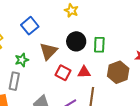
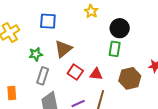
blue square: (30, 26) -> (48, 21), turned 36
black circle: (76, 41) -> (120, 28), moved
gray rectangle: (14, 81) -> (43, 76), moved

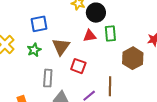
black circle: (120, 28) -> (96, 13), moved
green star: (36, 54) -> (34, 50), moved
red triangle: (96, 74) -> (90, 36), moved

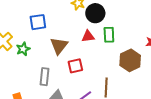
green star: (34, 50) -> (23, 49), moved
red square: (78, 66) -> (75, 66), turned -35

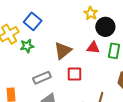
blue square: (38, 22) -> (33, 21), moved, turned 36
gray rectangle: (44, 77) -> (42, 78), turned 48

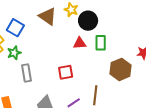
brown triangle: (63, 51) -> (48, 16), moved, turned -36
gray rectangle: (42, 78) -> (27, 73), moved, turned -66

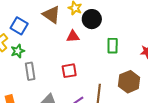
red triangle: (80, 43) -> (73, 36), moved
green rectangle: (101, 43) -> (113, 46), moved
brown hexagon: (121, 69) -> (129, 82), moved

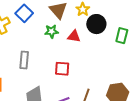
green rectangle: (113, 46) -> (122, 36), moved
green star: (18, 51) -> (51, 31), moved

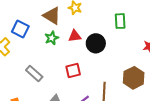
black circle: (96, 24) -> (96, 43), moved
gray rectangle: (24, 60) -> (34, 74), turned -36

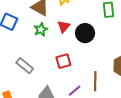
red triangle: (75, 36) -> (64, 27), turned -40

